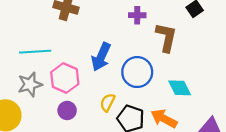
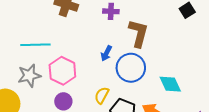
purple cross: (137, 15) -> (111, 11), moved
brown L-shape: (166, 37) -> (138, 33), moved
blue arrow: (101, 57) -> (106, 53), moved, size x0.6

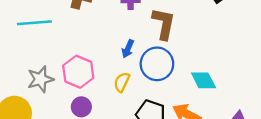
cyan line: (35, 45) -> (34, 23), moved
yellow semicircle: (102, 95) -> (122, 82), moved

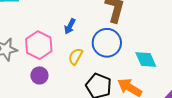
blue arrow: (128, 49) -> (70, 26), moved

